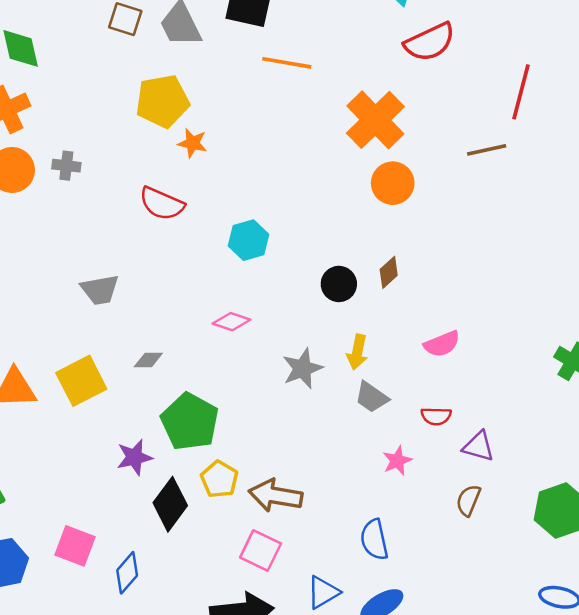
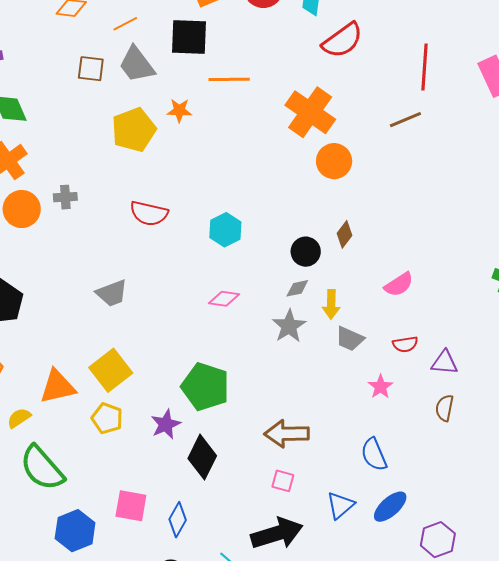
orange star: (193, 143) -> (179, 110), moved
gray diamond: (148, 360) -> (297, 288), moved
yellow pentagon: (219, 479) -> (107, 418), moved
pink square: (261, 551) -> (283, 481), size x0.7

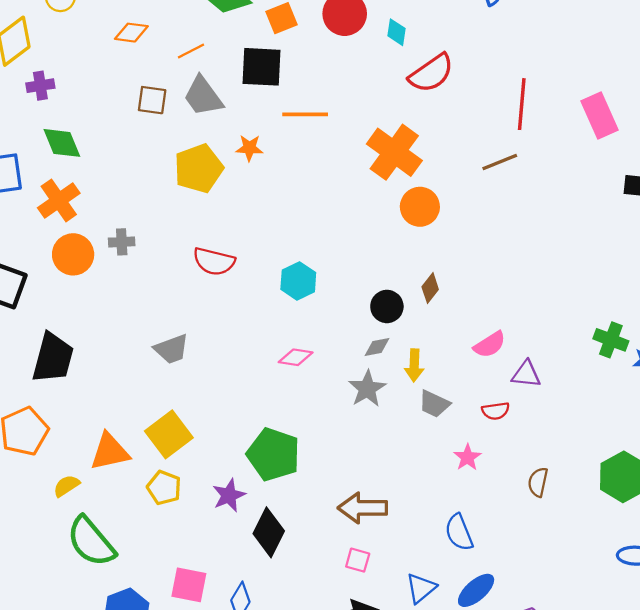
purple triangle: (445, 362) -> (526, 374), moved

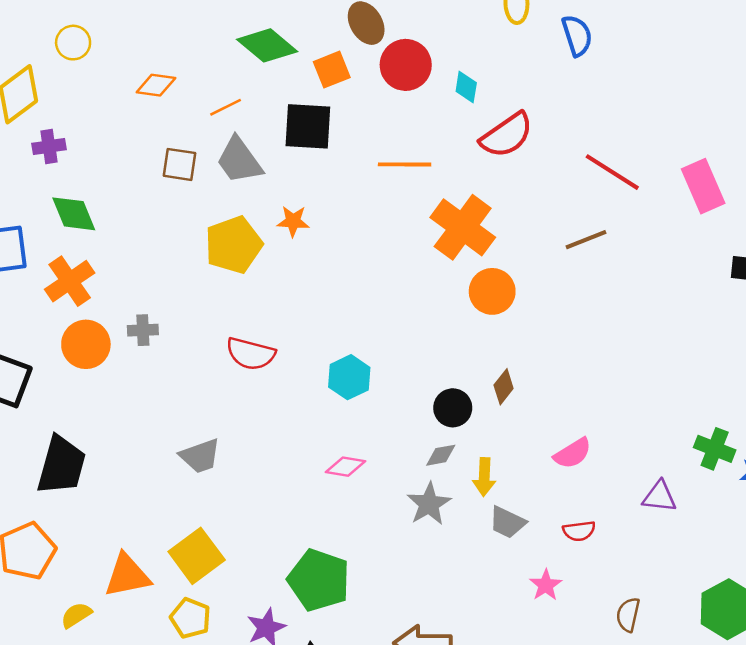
red line: (522, 104) -> (612, 172), turned -63
orange line: (305, 114) -> (405, 164), moved
purple triangle: (526, 374) -> (659, 497), moved

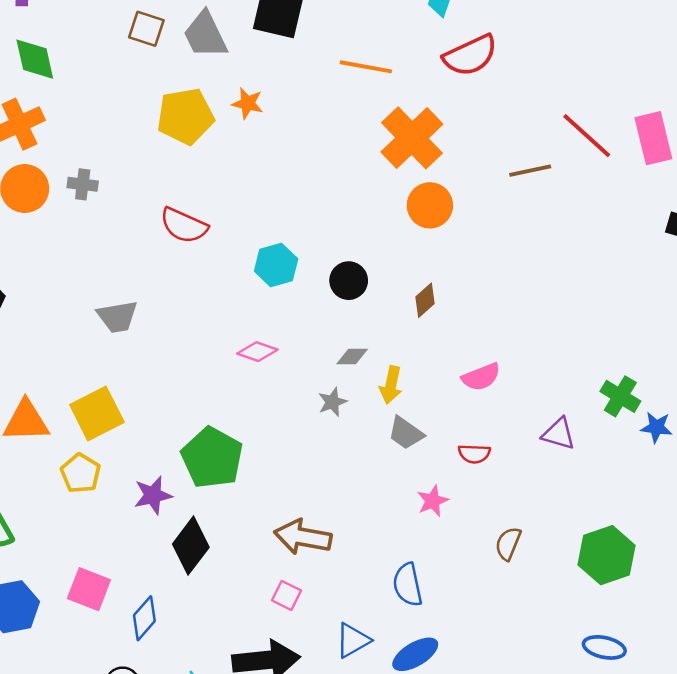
red line: (612, 172) -> (587, 136), moved
black circle: (453, 408) -> (349, 281), moved
gray star: (429, 504) -> (332, 402), size x0.7

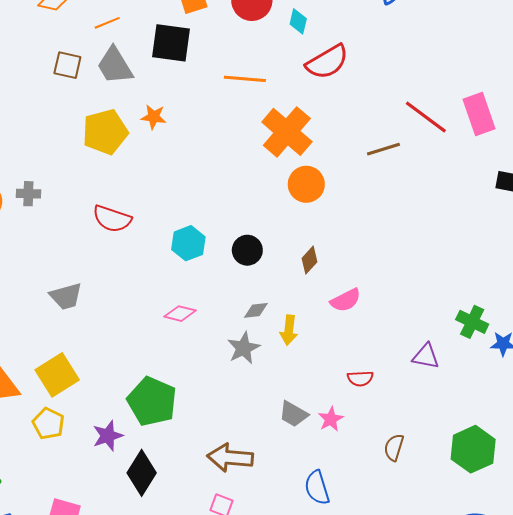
pink semicircle: (481, 377) -> (346, 300), moved
gray star: (332, 402) -> (244, 348), size x1.4
gray trapezoid: (406, 433) -> (293, 414), moved

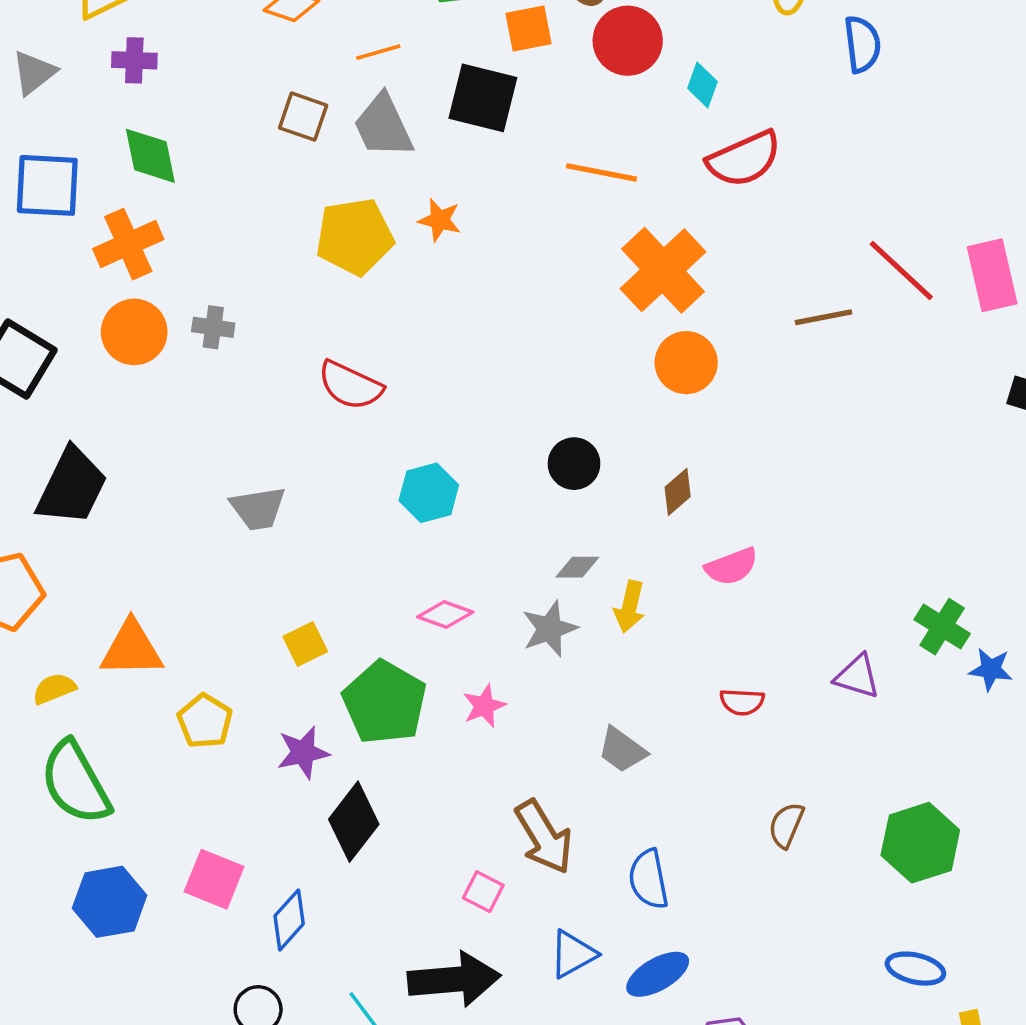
cyan hexagon: (188, 243) -> (429, 493), moved
pink diamond: (180, 314) -> (445, 615), moved
yellow square: (57, 375) -> (305, 644), moved, size x0.6
pink star: (331, 419) -> (484, 706), moved
brown arrow: (230, 458) -> (544, 837), moved, turned -132

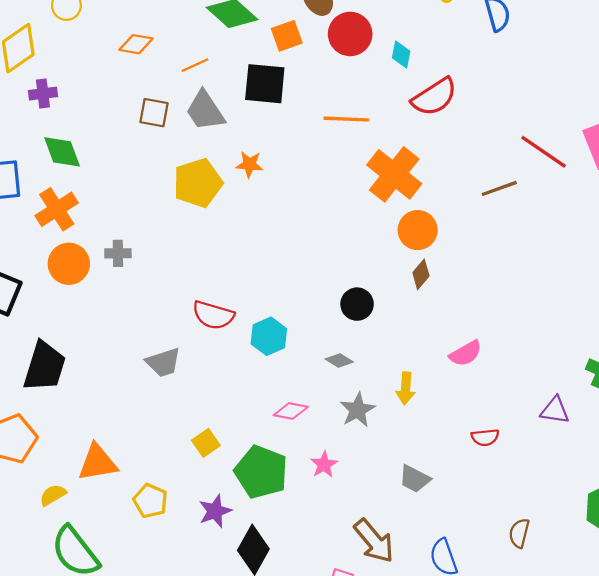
red semicircle: (350, 385) -> (213, 315), moved
brown diamond: (678, 492) -> (421, 274), moved
gray diamond: (577, 567) -> (339, 360), moved, turned 40
brown semicircle: (786, 825) -> (519, 533), moved

